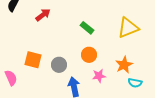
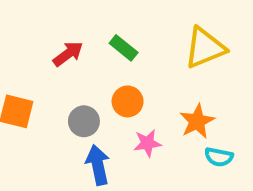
red arrow: (43, 15) -> (68, 54), moved
gray circle: (59, 65) -> (84, 121), moved

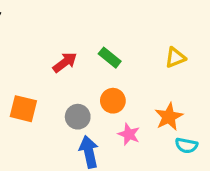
yellow triangle: (205, 48) -> (175, 58), size x0.6
pink star: (147, 143) -> (129, 134), turned 30

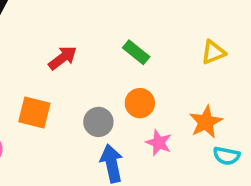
red arrow: (65, 62) -> (63, 58), moved

